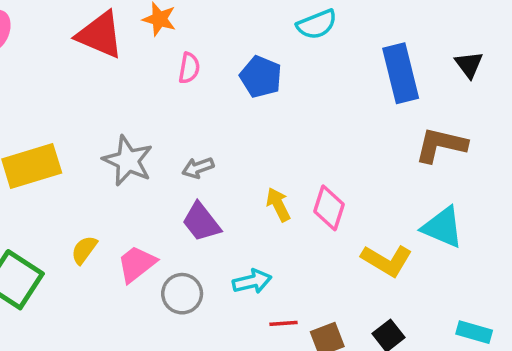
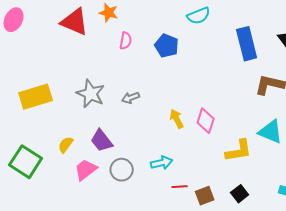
purple trapezoid: (201, 222) -> (102, 141), moved
yellow L-shape: (387, 260) -> (239, 151), turned -40
pink trapezoid: (137, 264) -> (86, 170), moved

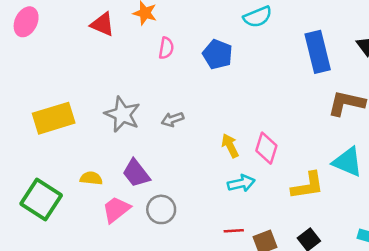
red triangle: (75, 22) -> (102, 24), size x0.7
yellow semicircle: (66, 145) -> (91, 178), turned 60
cyan arrow: (162, 163) -> (241, 183), moved

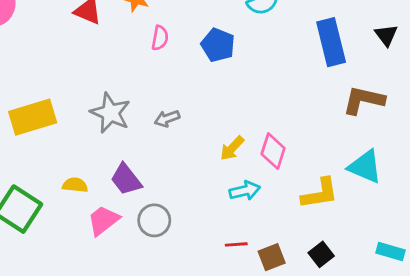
yellow arrow: (230, 146) -> (232, 148), turned -110

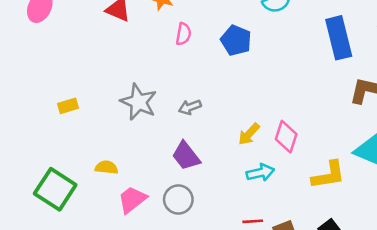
yellow rectangle: (33, 117) -> (68, 106), size x0.5
purple trapezoid: (126, 179) -> (186, 156), moved

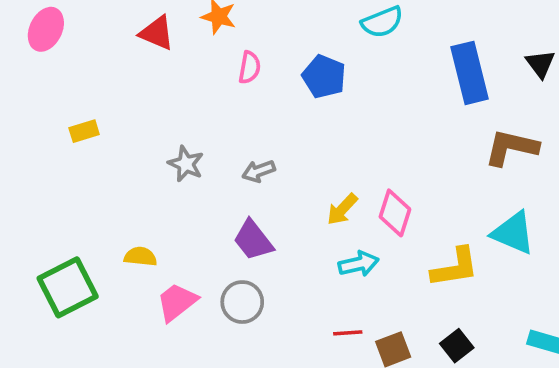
gray star: (139, 102) -> (186, 164), size x0.7
yellow rectangle: (68, 106) -> (84, 131), moved
green square: (55, 189) -> (68, 287), turned 30

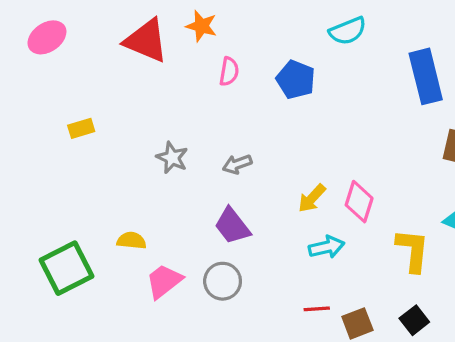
pink ellipse: (46, 29) -> (47, 37), turned 30
red triangle: (157, 33) -> (146, 41), size x1.4
yellow L-shape: (455, 267) -> (413, 250), turned -75

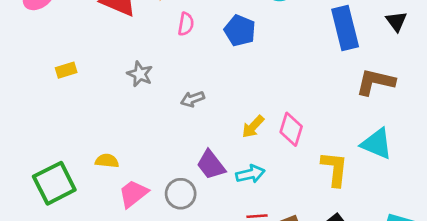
gray star: (172, 158) -> (140, 74), moved
purple trapezoid: (232, 226) -> (211, 165), moved
cyan arrow: (327, 247) -> (250, 174), moved

